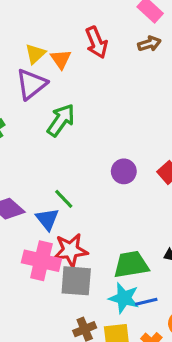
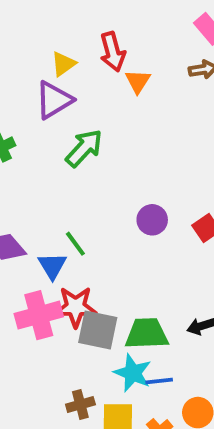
red arrow: (96, 42) -> (113, 52), moved
orange triangle: (61, 59) -> (138, 81), moved
pink cross: (41, 261) -> (39, 315), turned -36
gray square: (76, 281) -> (98, 330), moved

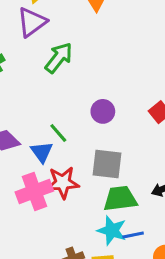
purple circle: (152, 220) -> (103, 111), moved
gray square: (98, 330) -> (107, 164), moved

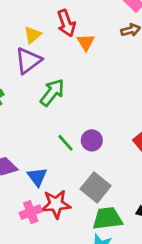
green line: (58, 133) -> (65, 143), moved
gray square: (107, 164) -> (96, 187), turned 32
pink cross: (34, 191) -> (31, 212), size x0.7

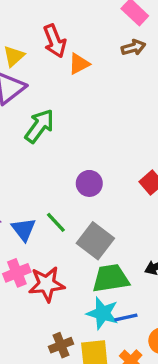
orange triangle: (86, 42) -> (79, 64), turned 36
green line: (65, 143) -> (56, 222), moved
red star: (56, 204) -> (47, 284), moved

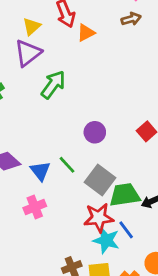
green trapezoid: (111, 278) -> (125, 195), moved
red star: (47, 284) -> (99, 218), moved
blue line: (126, 318) -> (126, 230), moved, turned 66

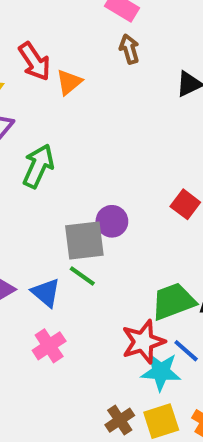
brown arrow: (131, 19) -> (129, 49), turned -78
gray square: (100, 180) -> (84, 241), moved, turned -32

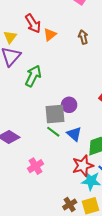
brown arrow: (129, 49) -> (83, 37), moved
blue triangle: (46, 293) -> (74, 134), moved

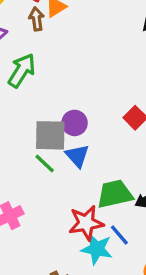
brown arrow: (83, 37) -> (37, 19), moved
blue triangle: (74, 134) -> (77, 156), moved

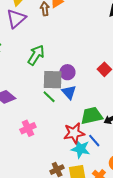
green arrow: (22, 70) -> (36, 55), moved

